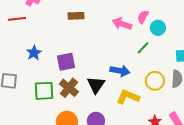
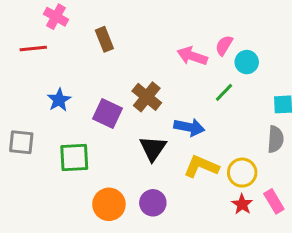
brown rectangle: (76, 16) -> (104, 39), moved, turned 70
purple square: (66, 62) -> (107, 114), turned 36
yellow circle: (155, 81) -> (242, 173), moved
brown cross: (69, 88) -> (147, 97), moved

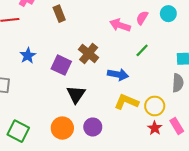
cyan circle: (247, 62) -> (168, 14), moved
black triangle: (153, 148) -> (76, 94), moved
green square: (74, 157) -> (18, 131), moved, turned 30

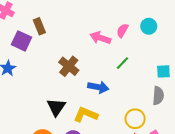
purple square: (61, 65) -> (22, 41), moved
yellow L-shape: (126, 102) -> (86, 115), moved

